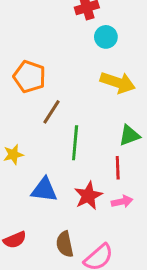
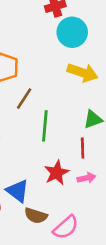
cyan circle: (106, 37) -> (72, 32), size x1.5
blue triangle: (44, 190) -> (18, 191), moved, turned 30
brown semicircle: (65, 244) -> (36, 216), turned -60

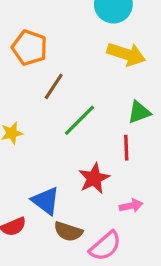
green line: (45, 126) -> (80, 120), turned 40
pink arrow: (86, 178) -> (131, 206), moved

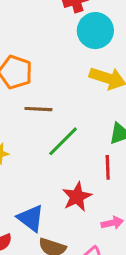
brown line: (54, 86) -> (38, 109), turned 60

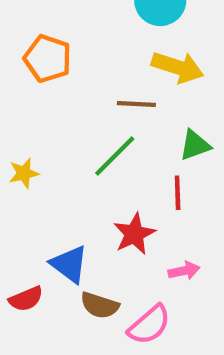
brown line: (38, 109) -> (136, 104), moved

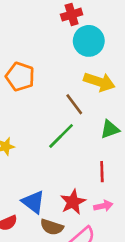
brown line: (136, 104) -> (74, 104), turned 50
red line: (178, 193) -> (102, 172), moved
red star: (134, 234) -> (73, 202), moved

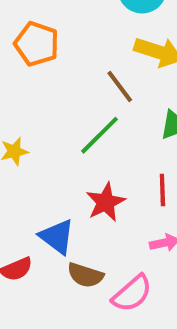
red star: (73, 202) -> (106, 202), moved

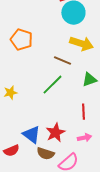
brown line: (120, 86) -> (62, 61), turned -30
red star: (106, 202) -> (55, 133), moved

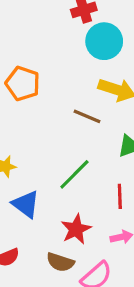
green line: (52, 85) -> (74, 174), moved
blue triangle: (31, 135) -> (26, 204), moved

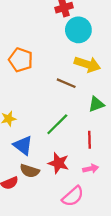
red star: (76, 229) -> (58, 163), turned -30
brown semicircle: (60, 262) -> (30, 171), moved

